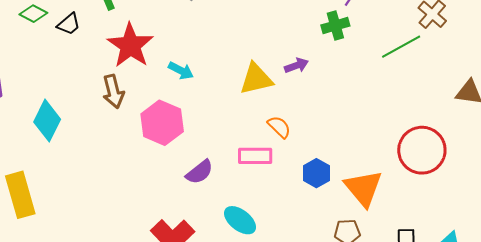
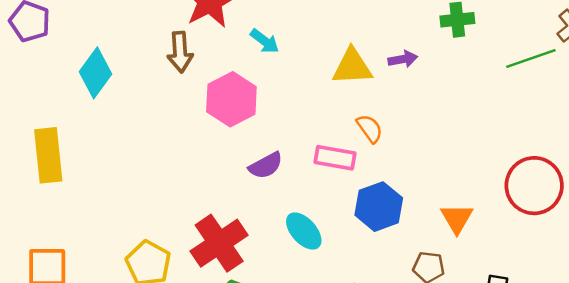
blue hexagon: (316, 173) -> (379, 207), moved, size x1.4
orange triangle: (363, 188) -> (457, 218), size x0.7

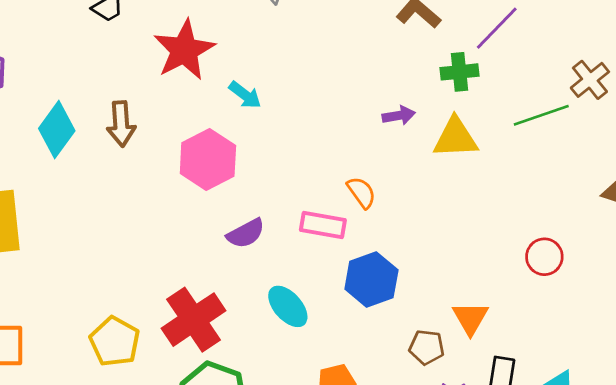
brown arrow: (180, 52) -> (121, 124), moved
yellow triangle: (352, 67) -> (455, 138), moved
red circle: (534, 186) -> (544, 257), size x0.6
orange triangle: (457, 218) -> (470, 318), moved

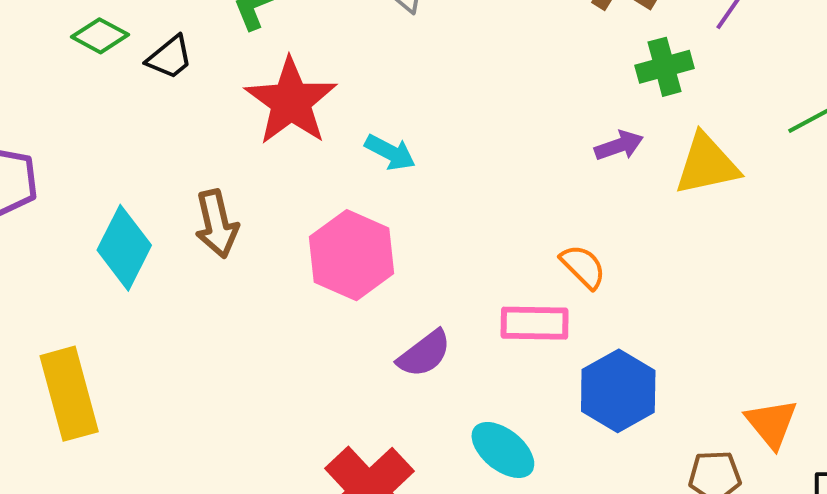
green cross: (460, 72) -> (665, 67), moved

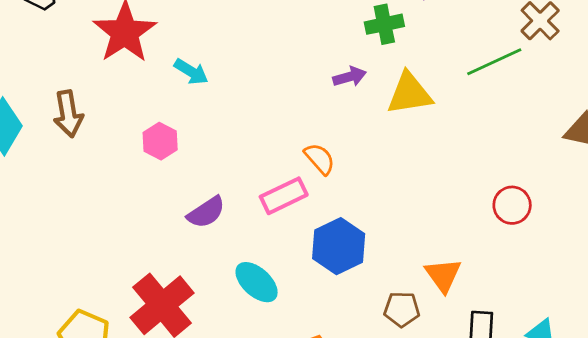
pink hexagon: (352, 255) -> (160, 141), size x0.6
pink rectangle: (535, 323) -> (284, 196), turned -30

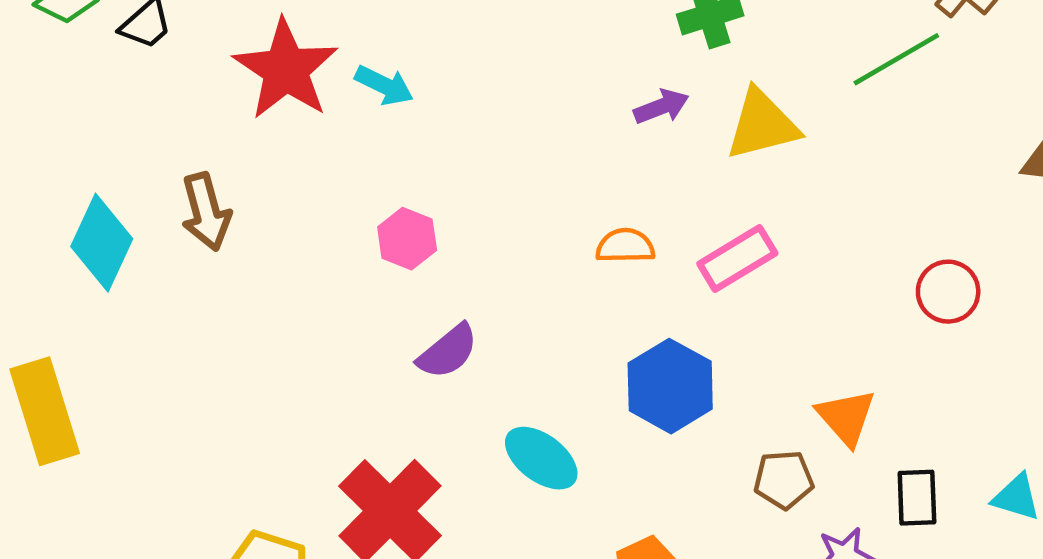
cyan arrow: (191, 72) -> (384, 85), moved
pink hexagon: (160, 141) -> (407, 239), moved
orange semicircle: (320, 159) -> (625, 246), turned -44
pink rectangle: (284, 196) -> (737, 258), moved

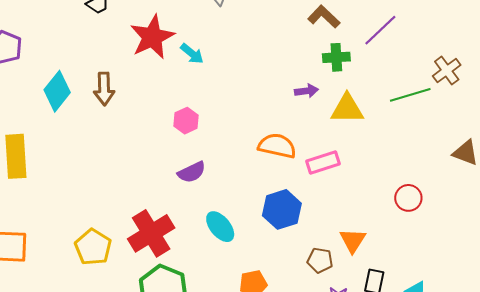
orange semicircle: (625, 246) -> (277, 146), size x1.5

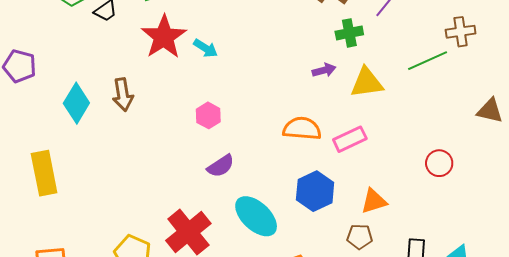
brown cross: (447, 71) -> (461, 32), turned 36
cyan ellipse: (220, 227) -> (256, 216), size x1.4
orange triangle: (353, 240) -> (374, 201), moved, turned 48

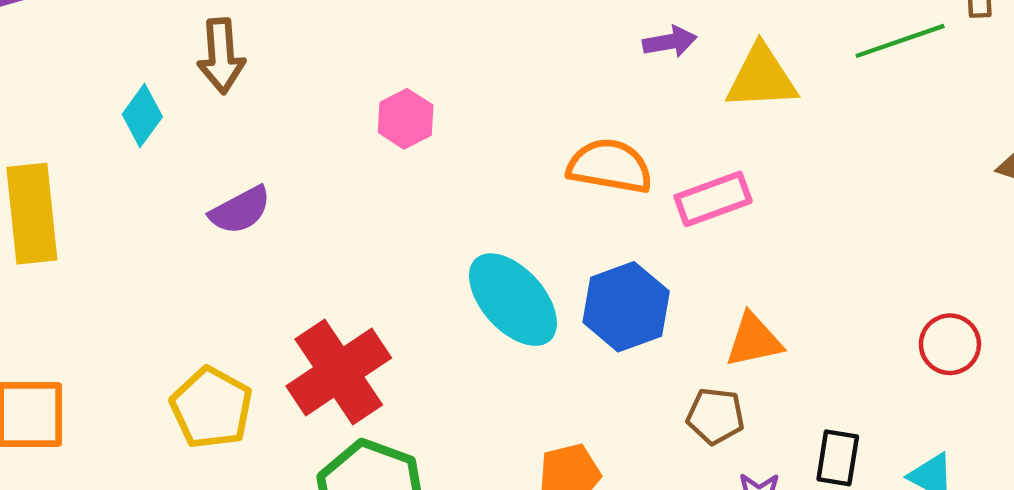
cyan diamond: (76, 103) -> (142, 115), moved, size x0.7
red circle: (439, 163) -> (950, 344), moved
purple semicircle: (221, 166) -> (240, 210), moved
cyan ellipse: (256, 216) -> (513, 300), moved

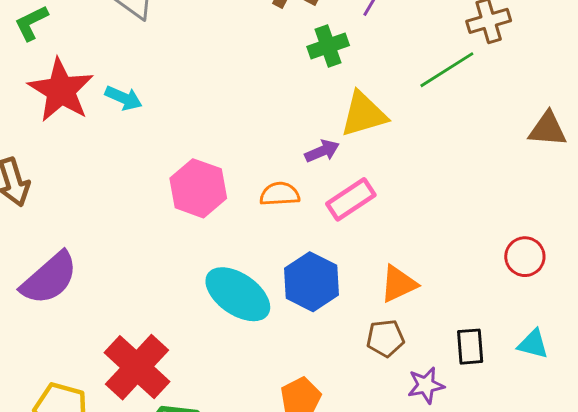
purple arrow: (670, 42) -> (322, 151), moved
pink hexagon: (406, 119) -> (198, 188), moved, size x1.5
orange semicircle: (610, 166) -> (280, 194), size x0.7
purple semicircle: (240, 210) -> (49, 278), size x1.5

